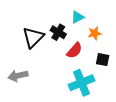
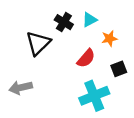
black cross: (58, 32) -> (64, 22), moved
black square: (103, 60) -> (119, 69), turned -32

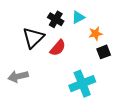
red semicircle: (86, 58) -> (58, 48), moved
black square: (119, 69) -> (104, 52), moved

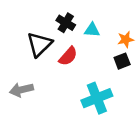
cyan triangle: (78, 17) -> (92, 30), moved, turned 32
orange star: (95, 34) -> (126, 39), moved

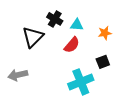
red semicircle: (68, 56) -> (72, 45), moved
black square: (122, 61) -> (103, 62), moved

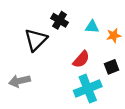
cyan triangle: (77, 25) -> (92, 27), moved
red semicircle: (72, 45) -> (81, 59), moved

